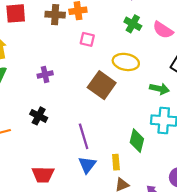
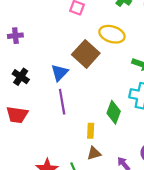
purple cross: (45, 75) -> (15, 36), moved
blue triangle: (87, 165) -> (60, 73), moved
red trapezoid: (43, 175) -> (17, 115), moved

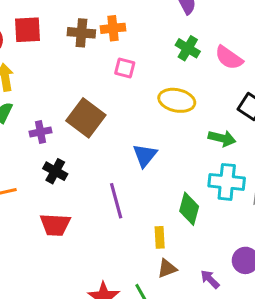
purple cross: (15, 36) -> (40, 132), moved
brown square: (86, 54) -> (86, 118), moved
blue triangle: (60, 73) -> (145, 155), moved

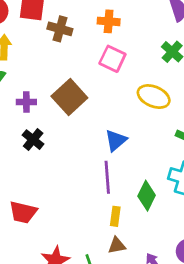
brown cross: (81, 33) -> (60, 29), moved
pink square: (125, 68) -> (112, 59), size x1.4
purple line: (116, 201) -> (107, 177), moved
red trapezoid: (55, 225) -> (23, 212), moved

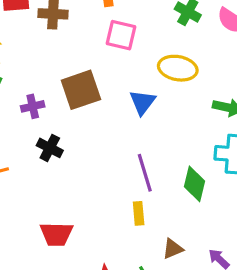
brown square: (69, 97) -> (81, 90), turned 36
blue triangle: (116, 140) -> (142, 102), moved
yellow rectangle: (115, 216) -> (139, 213), moved

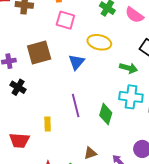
yellow rectangle: (139, 213) -> (48, 124), moved

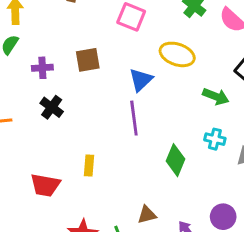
brown square: (39, 52) -> (88, 60), size x0.7
cyan cross: (131, 97) -> (215, 139), size x0.6
purple line: (76, 106) -> (134, 118), moved

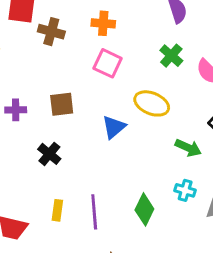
black cross: (52, 107) -> (49, 154), moved
purple line: (134, 118) -> (94, 212), moved

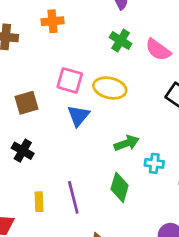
pink square: (108, 63) -> (70, 80), moved
green arrow: (188, 148) -> (127, 143), moved, turned -35

